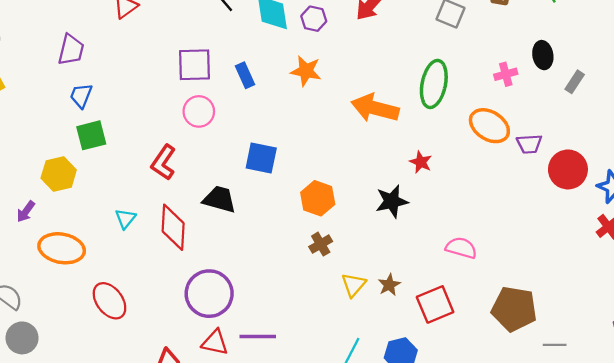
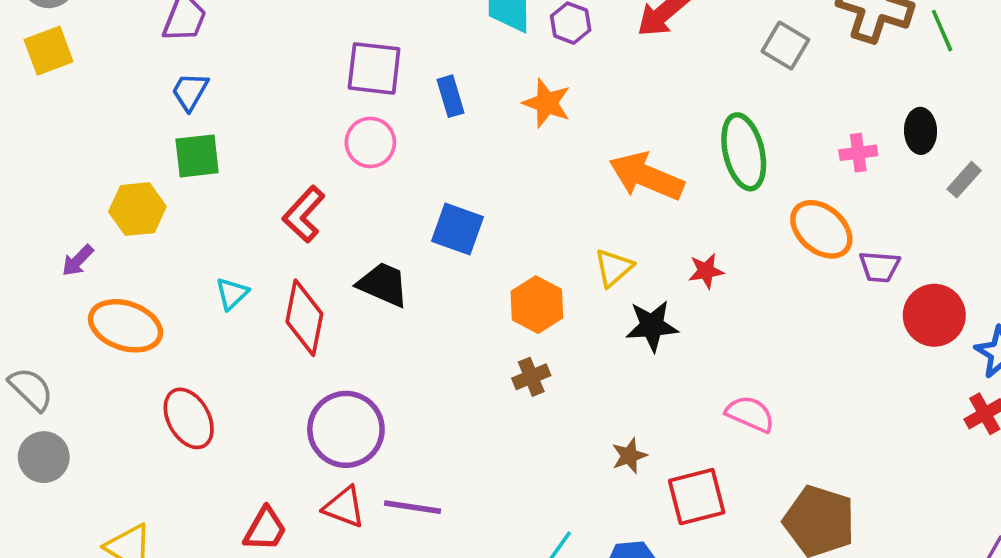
green ellipse: (434, 84) -> (744, 152), turned -33
red star: (421, 162) -> (706, 271), turned 30
yellow triangle: (354, 285) -> (614, 268), moved

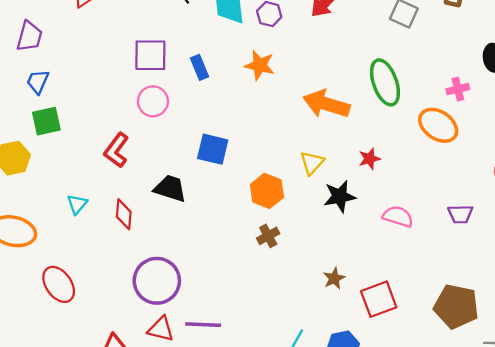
pink cross: (858, 153) -> (458, 89), moved
purple trapezoid: (880, 267) -> (460, 214), moved
red diamond: (304, 318) -> (124, 214), size x0.7
pink semicircle: (750, 414) -> (398, 217), moved

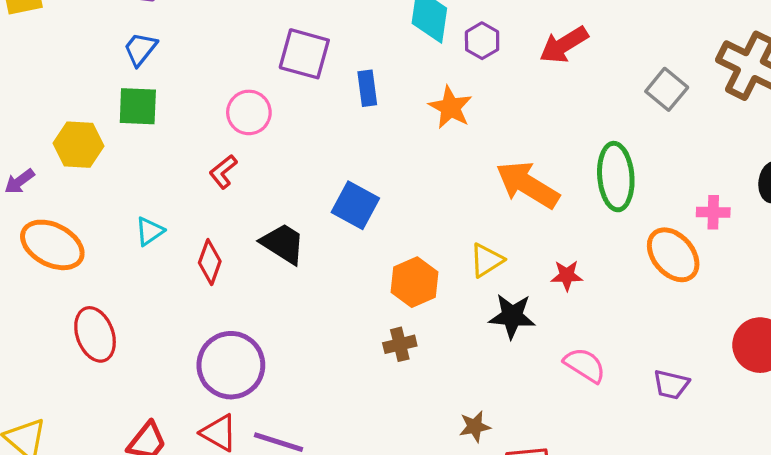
pink circle: (153, 101) -> (249, 112), moved
red L-shape: (116, 150) -> (223, 172), size x0.7

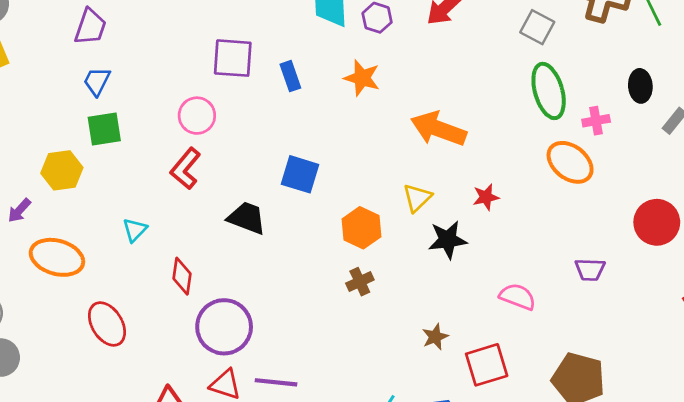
red L-shape: (223, 172) -> (185, 169), size x1.4
green ellipse: (616, 177) -> (549, 91), moved
red diamond: (210, 262) -> (182, 276), moved
pink semicircle: (585, 365) -> (518, 297), moved

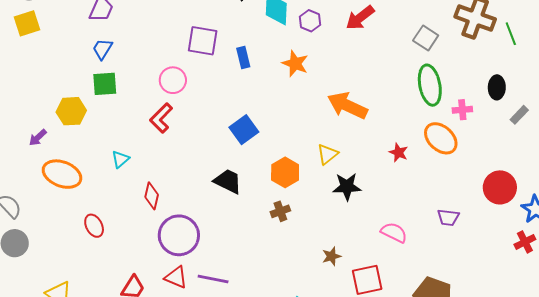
blue square: (300, 174) -> (244, 130), turned 32
red star: (486, 197) -> (399, 153), moved, turned 30
black trapezoid: (247, 218) -> (228, 181), moved
red ellipse: (107, 324) -> (94, 226), size x0.7

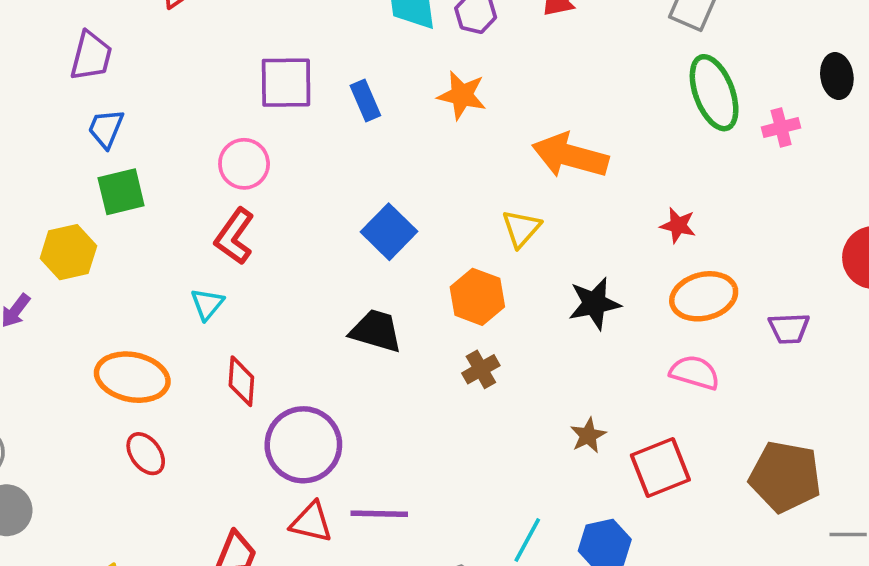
orange ellipse: (441, 138) -> (704, 296), moved, turned -48
yellow triangle: (327, 154) -> (521, 228), moved
cyan triangle: (120, 159) -> (207, 304), moved
orange ellipse: (62, 174) -> (132, 377), moved

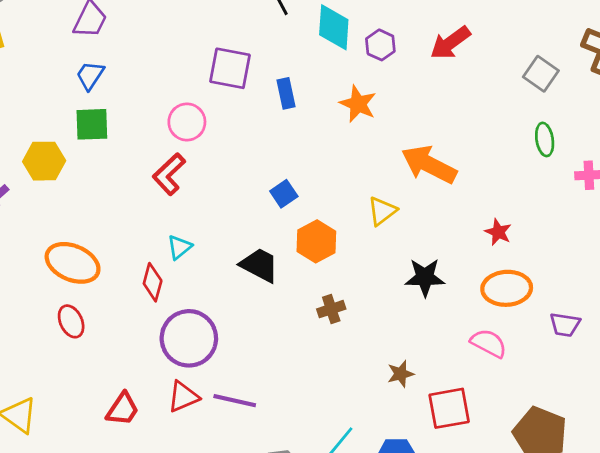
green ellipse: (714, 93) -> (545, 139), size x0.6
blue square: (389, 232) -> (284, 194), size x0.7
orange hexagon: (477, 297) -> (316, 241), moved
cyan triangle: (207, 304) -> (179, 247), moved
red triangle: (311, 522) -> (183, 397), turned -48

